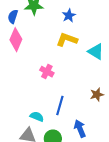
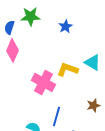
yellow L-shape: (67, 40) -> (68, 69), moved
pink cross: (47, 72) -> (44, 82), size x1.6

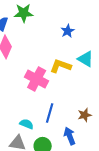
blue star: (66, 26) -> (68, 31), moved
brown star: (94, 105) -> (85, 115), moved

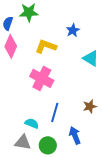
yellow L-shape: (61, 66) -> (46, 46), moved
brown star: (85, 115) -> (90, 106), moved

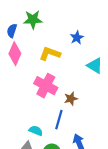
brown star: (90, 106) -> (71, 99), moved

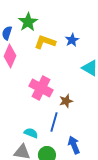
green star: (33, 20) -> (28, 22), turned -30
yellow L-shape: (50, 54) -> (45, 42), moved

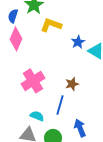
blue star: (72, 40) -> (78, 42), moved
pink cross: (41, 88) -> (33, 81), moved, turned 30

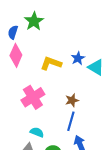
yellow L-shape: (51, 25) -> (51, 63), moved
blue line: (60, 105) -> (71, 121), moved

